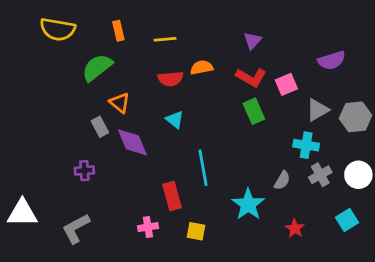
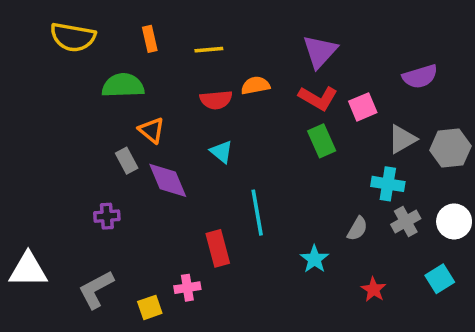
purple triangle: (252, 41) -> (320, 51), size x1.5
green semicircle: (97, 67) -> (123, 85), turned 36
cyan star: (248, 204) -> (314, 259), size x0.7
yellow square: (196, 231) -> (150, 307), moved, turned -30

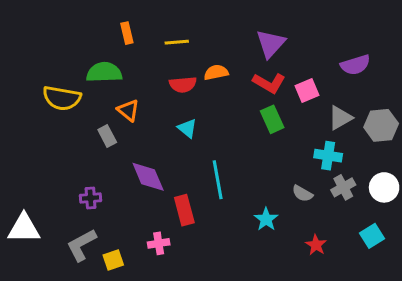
yellow semicircle: (73, 37) -> (62, 98), moved
purple diamond: (168, 180) -> (148, 177), moved
purple cross: (107, 216) -> (91, 198), moved
gray semicircle: (357, 229) -> (302, 193), turned 90
yellow square: (150, 307) -> (113, 260), moved

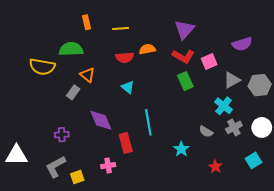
gray rectangle: (107, 136) -> (73, 92), turned 64
cyan cross: (328, 156) -> (224, 106), turned 30

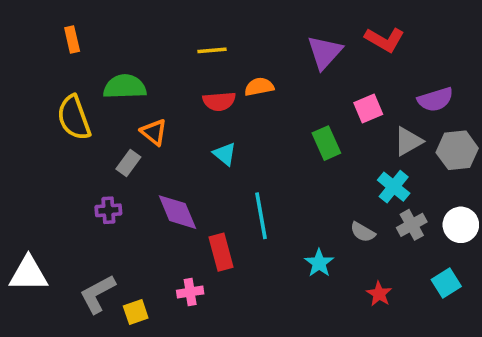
orange rectangle: (86, 22) -> (72, 40), moved
purple semicircle: (242, 44) -> (435, 99), moved
red L-shape: (183, 56) -> (385, 40), moved
yellow semicircle: (42, 67) -> (74, 118), turned 60
purple cross: (62, 135) -> (108, 210), moved

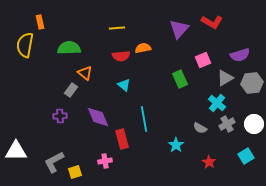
yellow semicircle: (74, 118) -> (25, 45), moved, turned 30

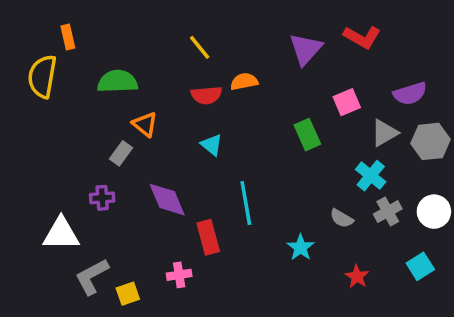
yellow line: (117, 28) -> (200, 47), turned 56
white triangle: (16, 151) -> (61, 234), moved

